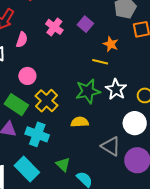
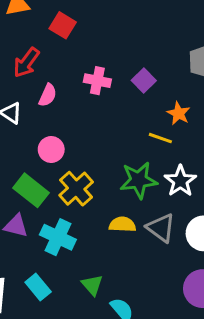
pink cross: (54, 27) -> (97, 81), turned -30
gray triangle: (111, 146) -> (161, 228), moved
cyan rectangle: (27, 169) -> (38, 287), size x0.7

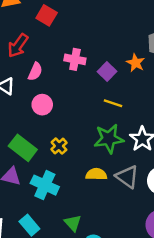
purple square: (144, 81) -> (107, 71), moved
orange star: (178, 113) -> (136, 63), moved
yellow line: (160, 138) -> (113, 103), moved
pink circle: (51, 150) -> (42, 105), moved
yellow cross: (76, 189) -> (59, 146), size x0.6

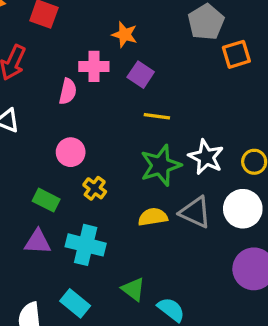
orange star: (136, 63) -> (125, 35), moved
pink semicircle: (35, 72) -> (68, 91), moved
pink circle: (42, 105) -> (71, 152), moved
green rectangle: (23, 148) -> (46, 200), size x0.7

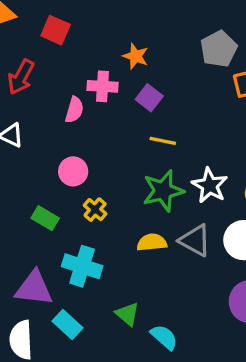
purple triangle: (38, 242) -> (34, 288), moved, size x1.4

